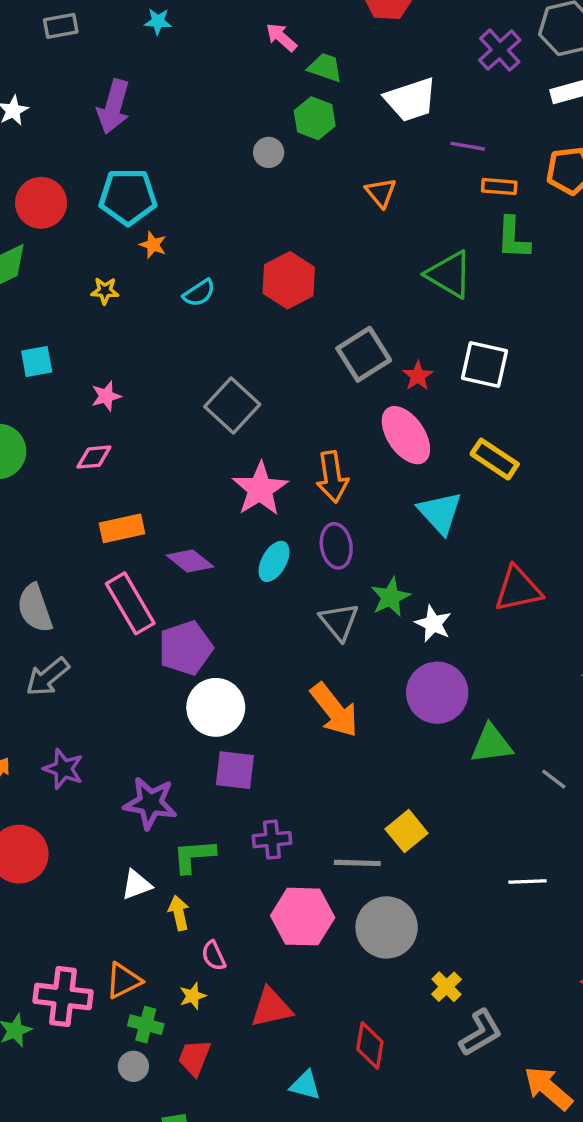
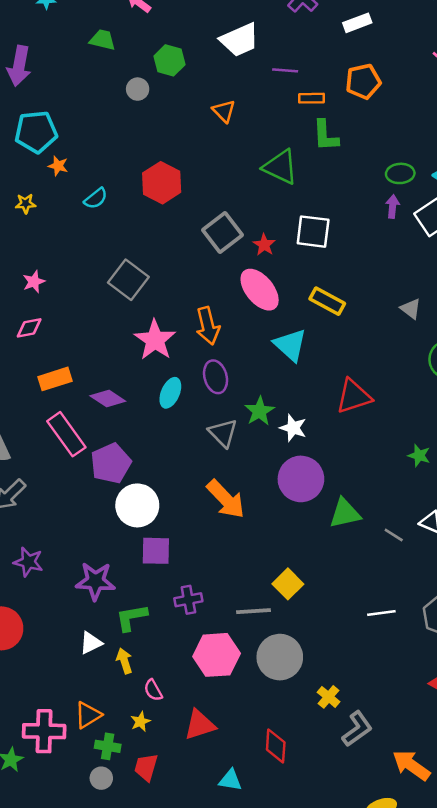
green trapezoid: (325, 68) -> (102, 40), moved

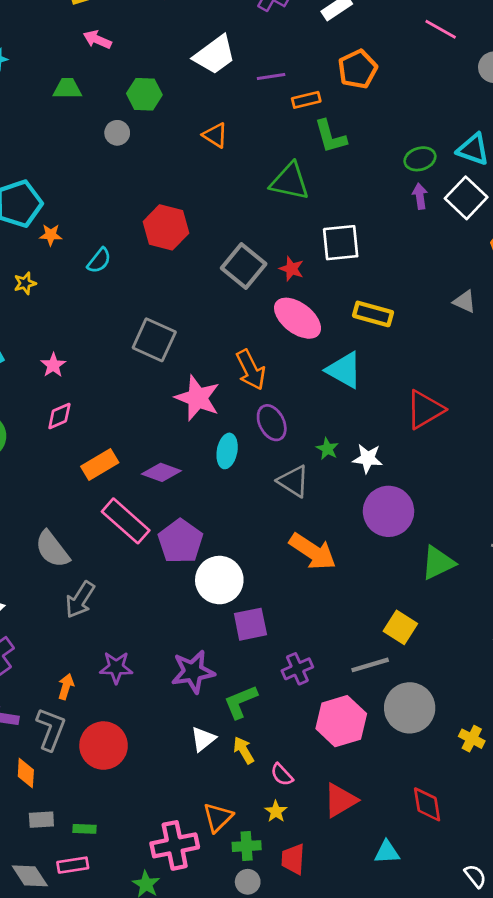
green star: (259, 411) -> (327, 449), size x0.7
green triangle: (345, 513) -> (438, 563), moved

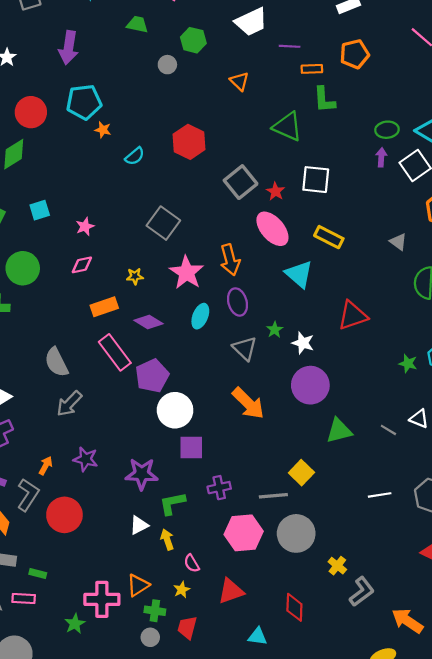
yellow star: (25, 283) -> (135, 276), moved

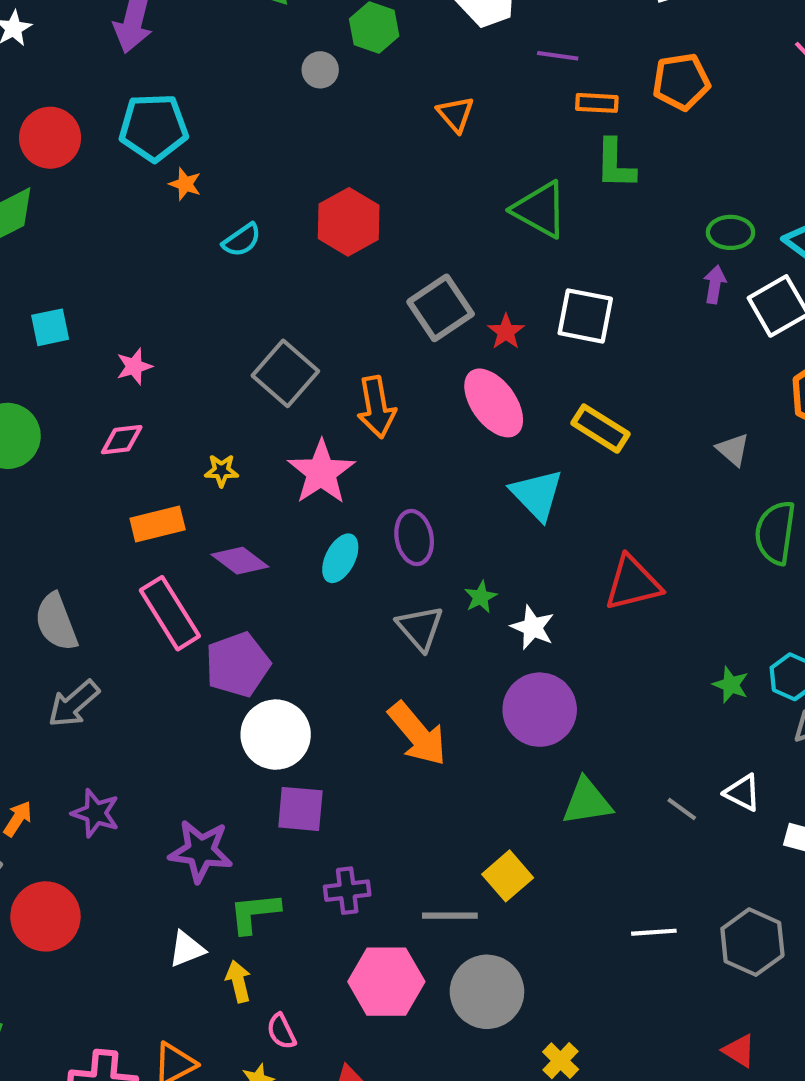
orange arrow: (230, 260) -> (376, 407), moved

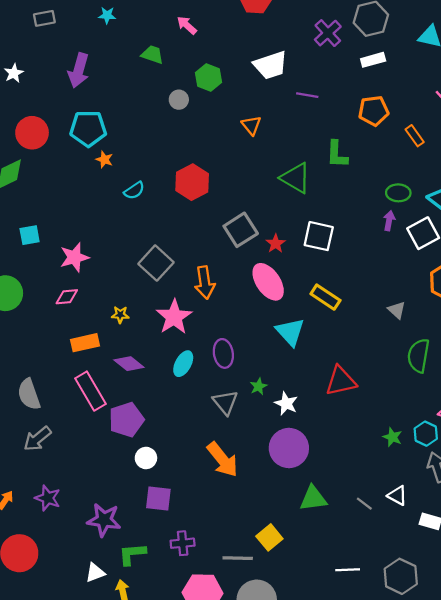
orange rectangle: (597, 103) -> (415, 136), moved, turned 50
pink star: (134, 366) -> (74, 257), size x1.5
white circle: (276, 735) -> (146, 458), size x0.6

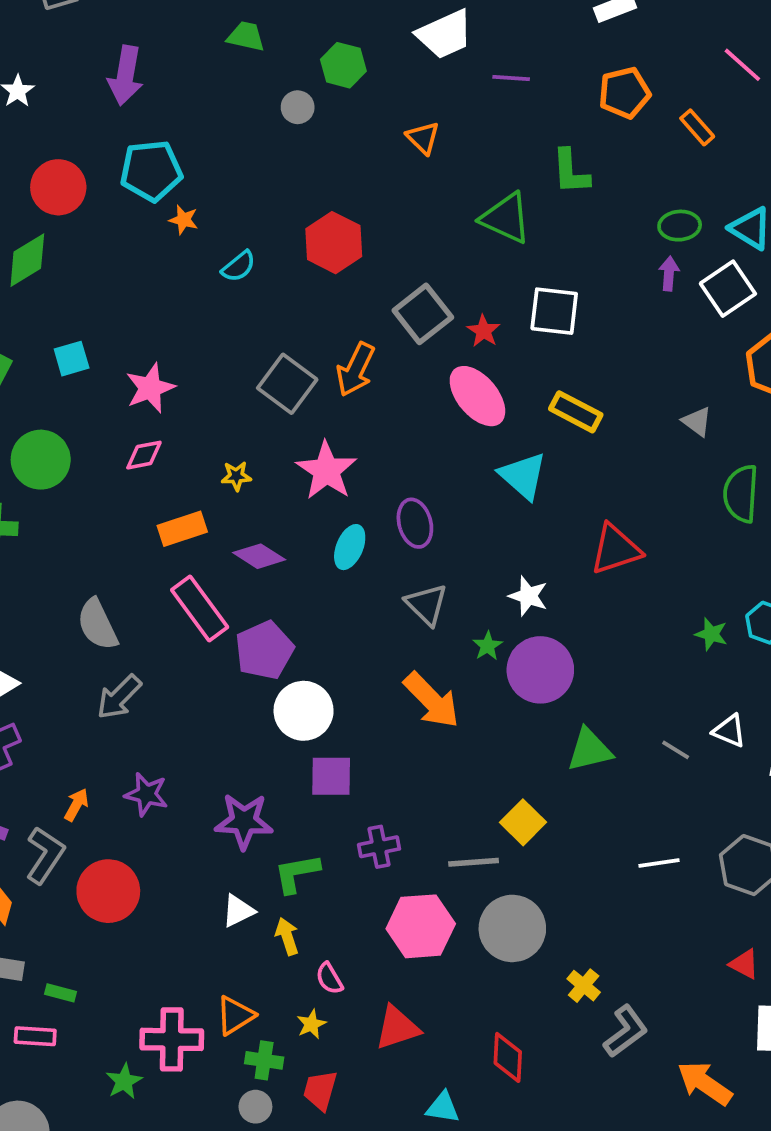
orange arrow: (205, 283) -> (356, 369), moved, turned 40
green star: (259, 386) -> (488, 646), moved
white circle: (146, 458) -> (304, 711), size x1.6

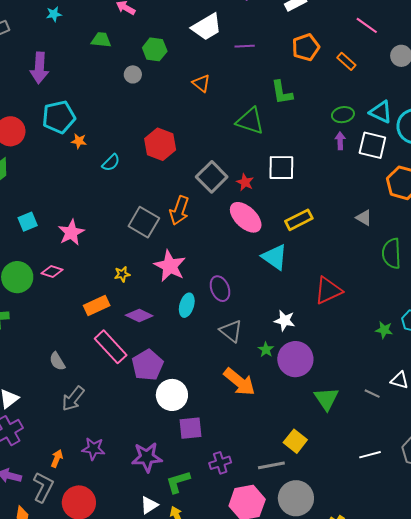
white square: (728, 289) -> (372, 145), turned -36
yellow rectangle: (576, 412) -> (299, 220), turned -48
pink diamond: (144, 455) -> (52, 271), moved, turned 35
gray semicircle: (97, 624) -> (57, 361), size x0.7
green triangle: (589, 750) -> (326, 399), turned -44

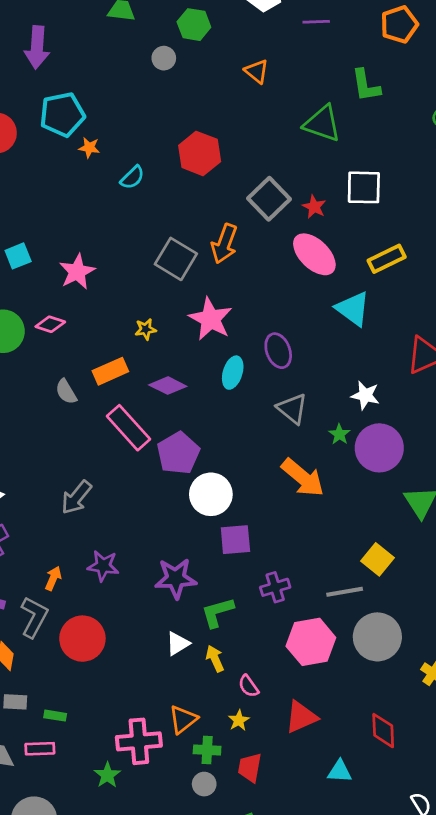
gray semicircle: (57, 361) -> (66, 392), moved

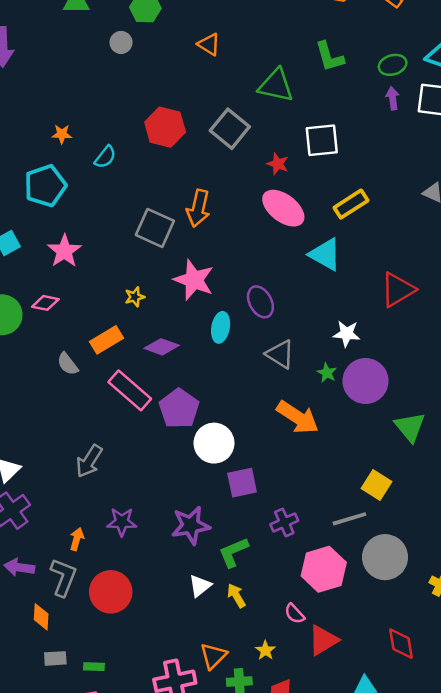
green L-shape: (366, 85) -> (329, 57), moved
cyan pentagon: (62, 115) -> (45, 186), moved
gray square: (269, 199) -> (230, 129), moved
pink semicircle: (249, 686) -> (295, 614), moved

